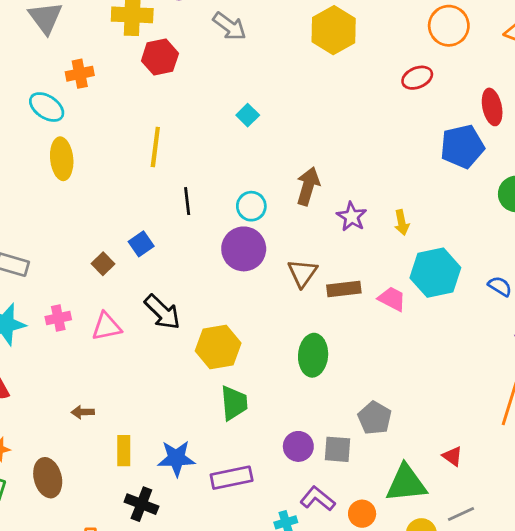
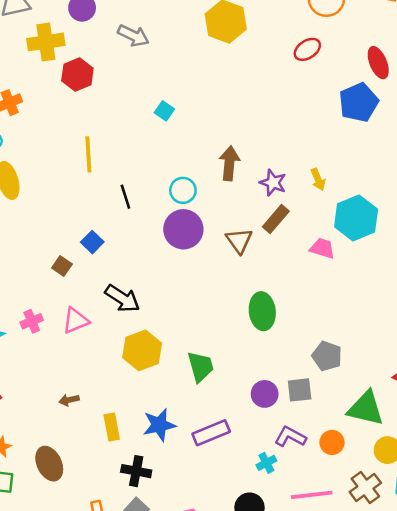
brown rectangle: (344, 289) -> (276, 219), moved, turned -32
yellow hexagon: (218, 347) -> (142, 350), moved
green triangle: (406, 483) -> (366, 408), turned 30

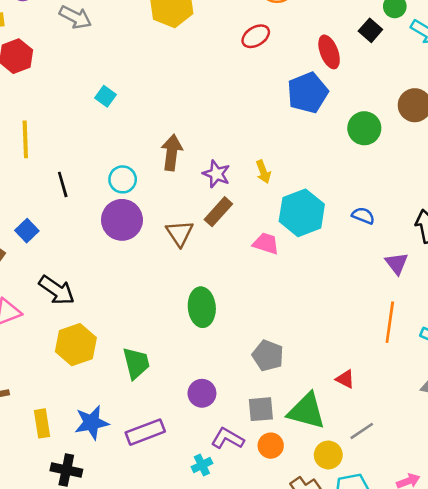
gray square: (300, 390) -> (261, 409), moved

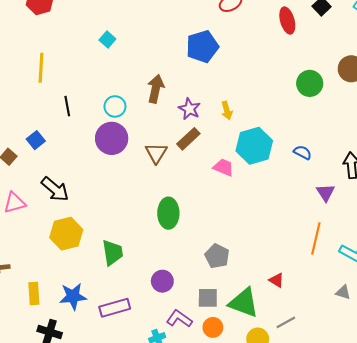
blue pentagon: (308, 93) -> (202, 46), moved

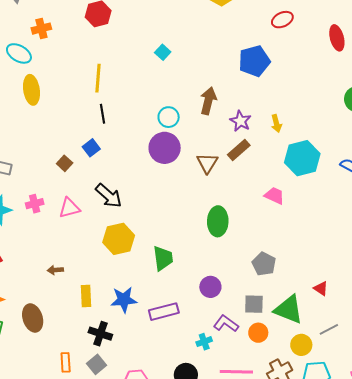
black line: (67, 106) -> (103, 114), moved
pink trapezoid: (224, 167) -> (274, 196), moved

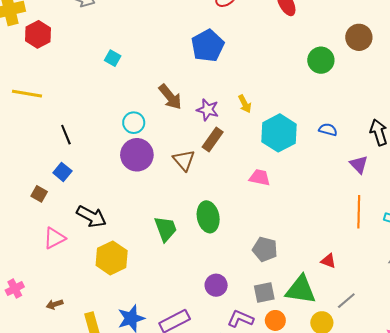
yellow line: (98, 78) -> (27, 94), moved, turned -72
brown arrow: (208, 101) -> (170, 97), turned 140
pink cross: (35, 204) -> (15, 289), moved
green trapezoid: (163, 258) -> (166, 229), moved

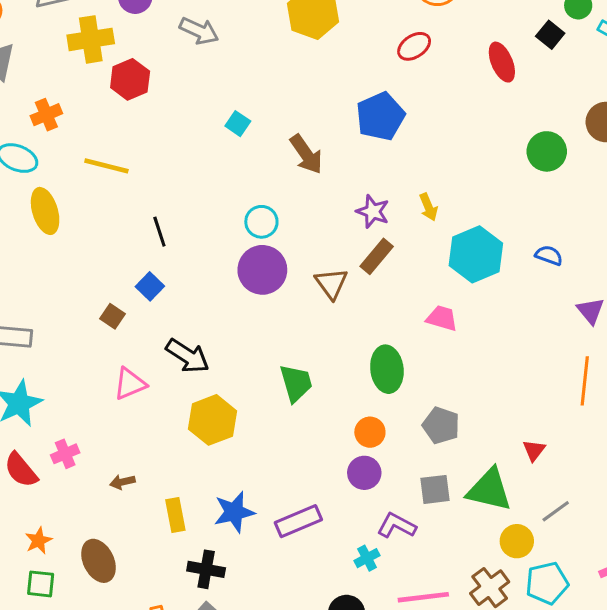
brown arrow: (170, 97) -> (306, 154), moved
green ellipse: (208, 217) -> (387, 369), moved
red triangle: (328, 261) -> (534, 450), turned 42
orange circle: (275, 320) -> (370, 432), moved

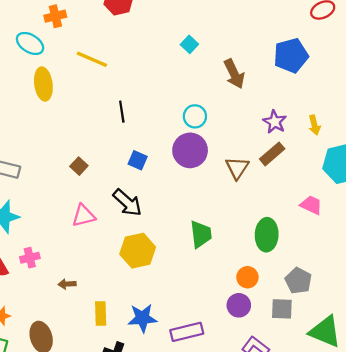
blue square: (150, 286) -> (138, 160), moved, turned -30
gray square: (435, 489) -> (282, 309), moved

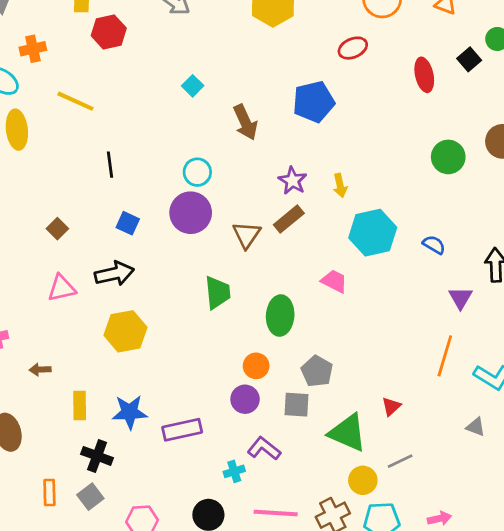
black arrow: (127, 203) -> (114, 274), turned -56
green trapezoid: (201, 234) -> (218, 293), moved

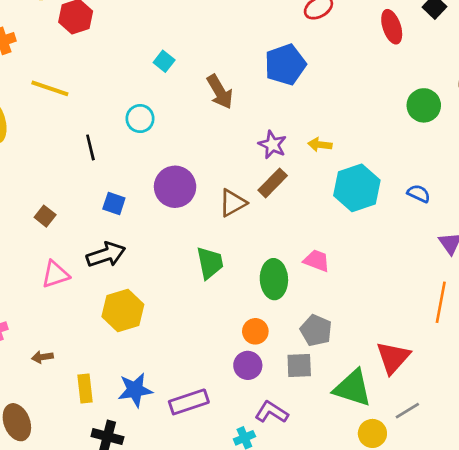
cyan circle: (197, 172) -> (140, 119), moved
yellow arrow: (340, 186) -> (320, 145), turned 115
brown triangle: (247, 235) -> (233, 203), turned 32
pink trapezoid: (334, 281) -> (317, 261), moved
red triangle: (391, 406) -> (393, 358), size x1.8

